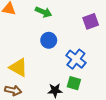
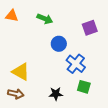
blue circle: (49, 40) -> (59, 44), moved
green square: (74, 83) -> (84, 87), moved

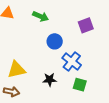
yellow triangle: (21, 72) -> (16, 70), turned -42
black star: (56, 94) -> (50, 80), moved

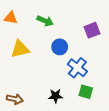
yellow triangle: (16, 70) -> (20, 49), moved
black star: (50, 80) -> (56, 96), moved

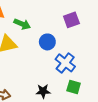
green arrow: (45, 21) -> (22, 24), moved
purple square: (92, 30) -> (71, 20), moved

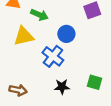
blue cross: (65, 63) -> (53, 56), moved

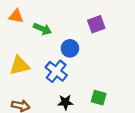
yellow triangle: (24, 36) -> (19, 66), moved

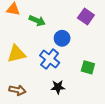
purple square: (96, 24) -> (86, 16), turned -35
green square: (99, 98) -> (88, 67), moved

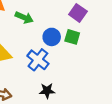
green square: (88, 67) -> (72, 37), moved

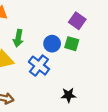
green arrow: (24, 17) -> (18, 38), moved, turned 77
black star: (47, 91) -> (68, 95), moved

